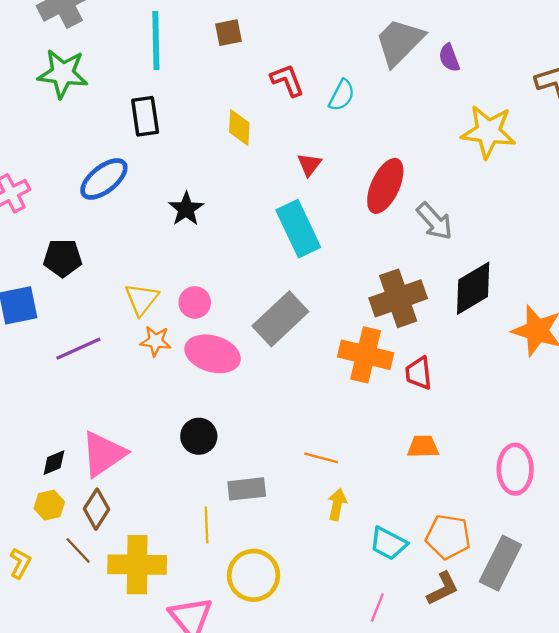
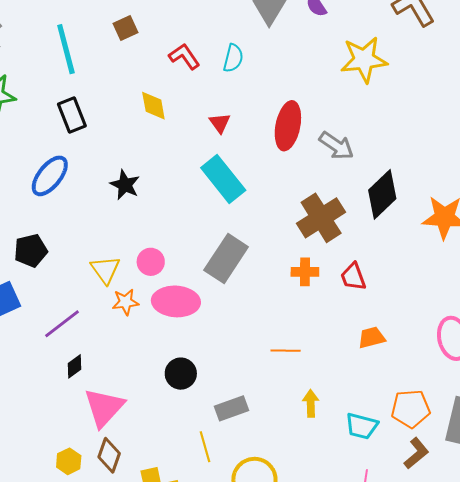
orange cross: (366, 355) -> (305, 272), size x0.6
orange line: (321, 458) -> (286, 351), moved
black diamond: (54, 463) -> (75, 366), moved

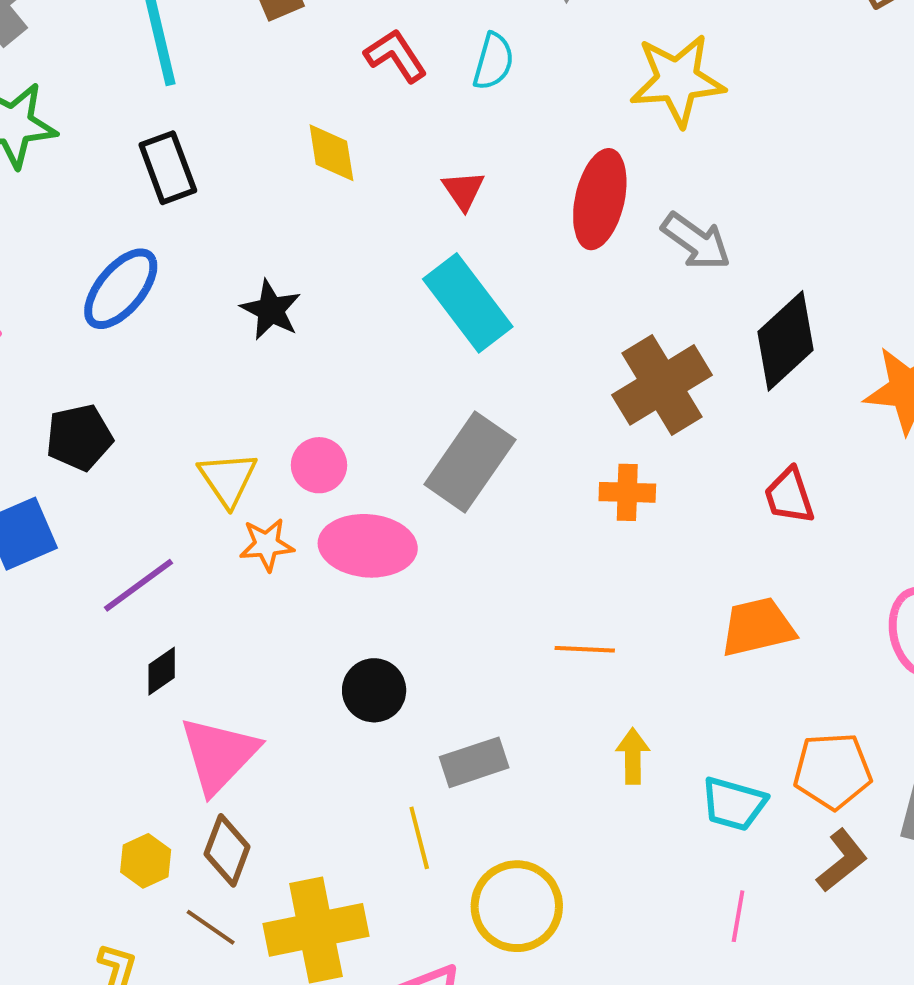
yellow star: (364, 60) -> (677, 80), moved
red trapezoid: (353, 277) -> (789, 496), moved
orange trapezoid: (372, 338) -> (758, 627), size x1.4

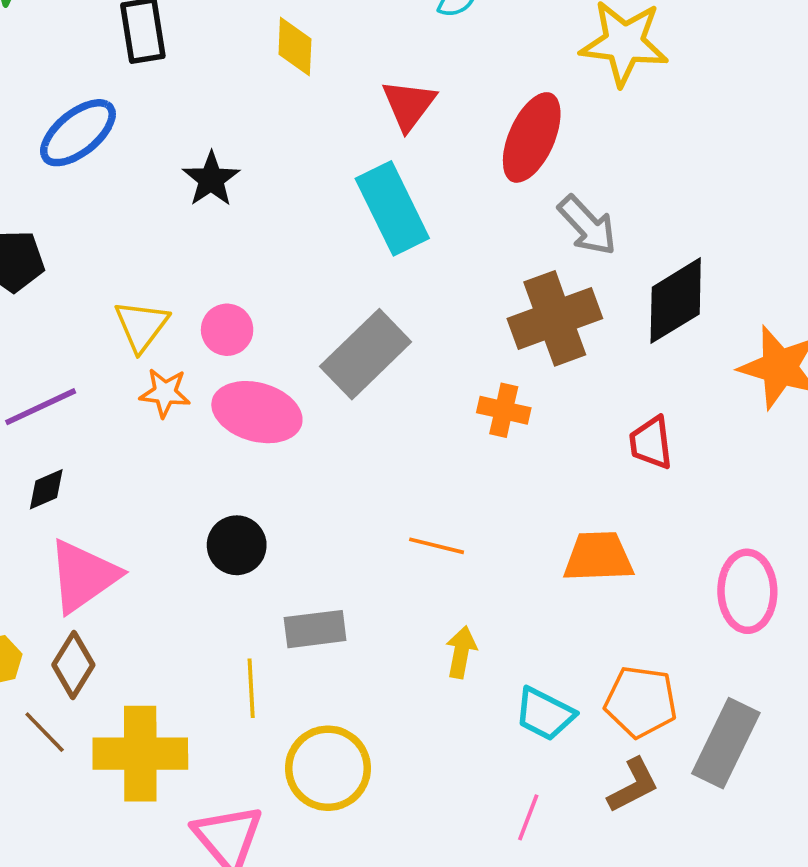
red triangle: (463, 190) -> (409, 105), size x1.4
gray arrow: (696, 241) -> (587, 225), moved

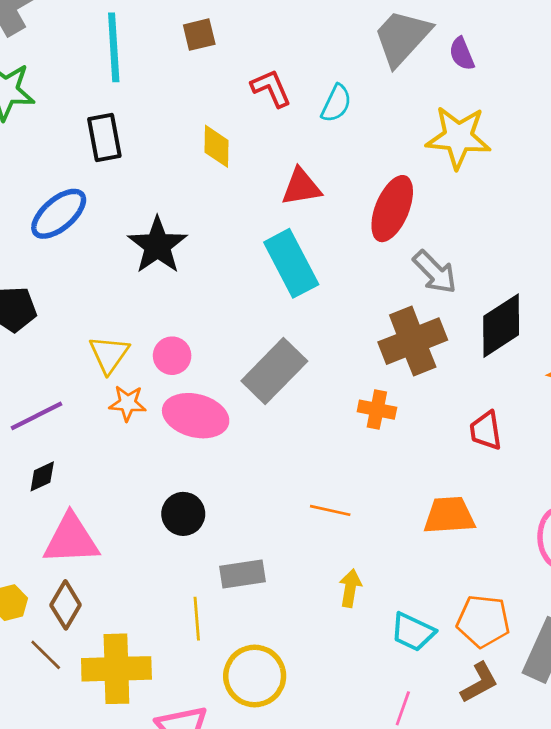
red triangle: (409, 105) -> (301, 187), turned 45
black star: (211, 179) -> (157, 245), size x1.4
pink triangle: (83, 576) -> (71, 539), turned 34

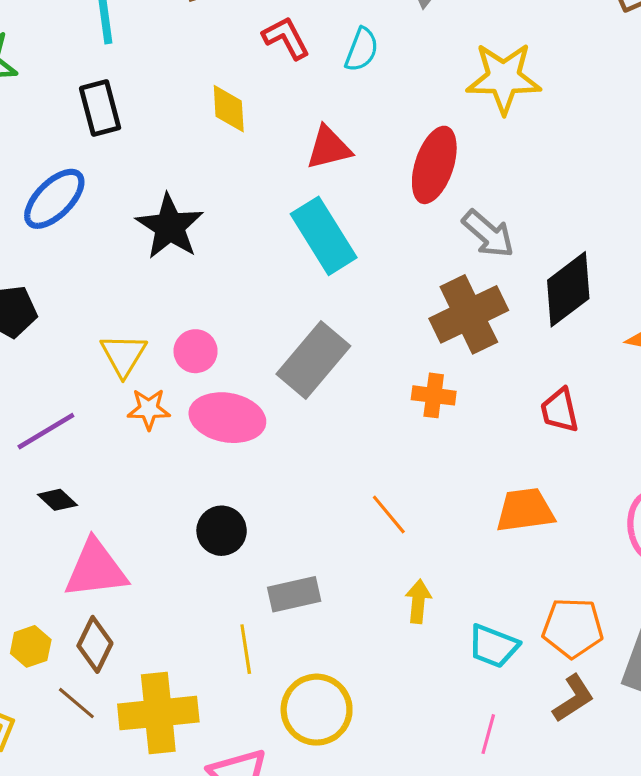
black diamond: (42, 476) -> (57, 500), turned 72
orange line: (330, 510) -> (389, 514), turned 42

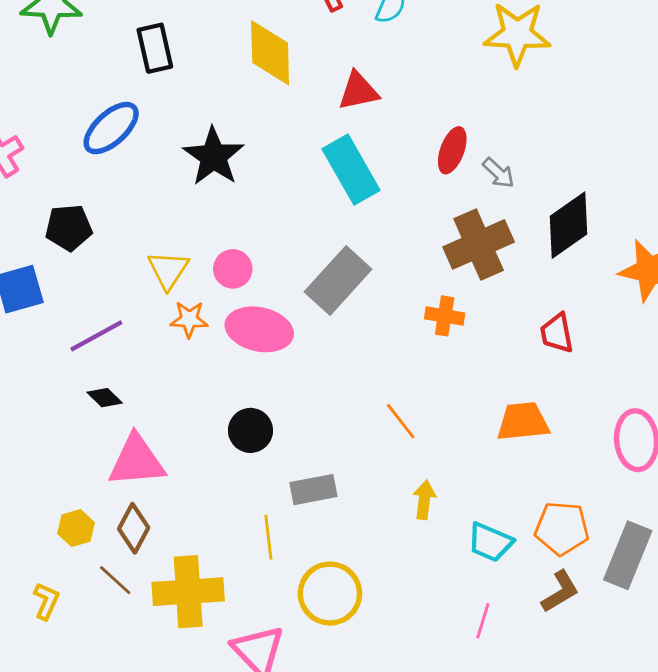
yellow diamond: (229, 109) -> (270, 53), size x1.5
red ellipse: (434, 165) -> (452, 150), moved, size x0.7
gray arrow: (488, 234) -> (498, 173), size x0.7

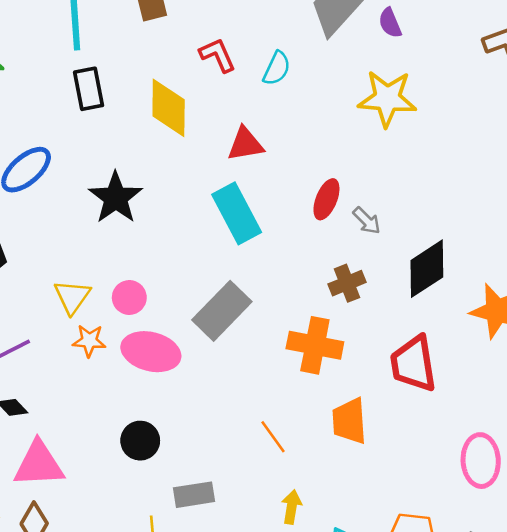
black rectangle: (155, 48) -> (89, 89), moved
brown cross: (479, 244) -> (347, 283), size x0.6
orange cross: (445, 316) -> (315, 345), size x1.6
red trapezoid: (557, 333) -> (413, 364), size x1.6
orange trapezoid: (523, 422) -> (349, 421), moved, turned -90

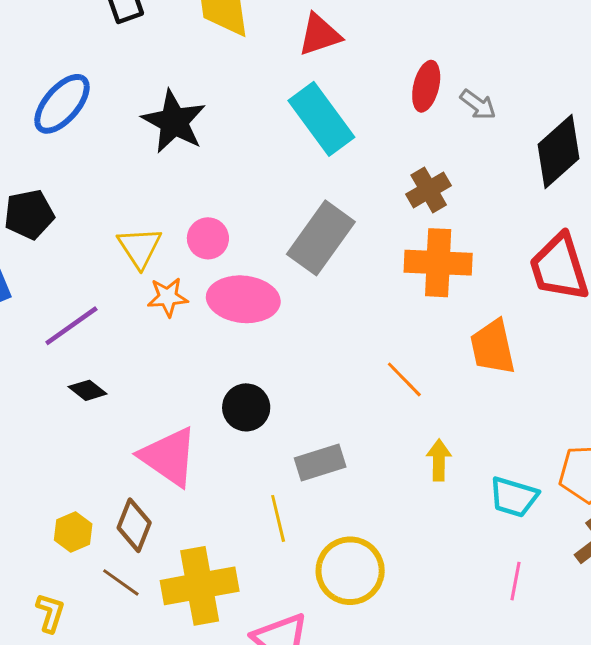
brown cross: (347, 283) -> (429, 190), moved
pink triangle: (39, 464) -> (169, 457), moved, turned 46

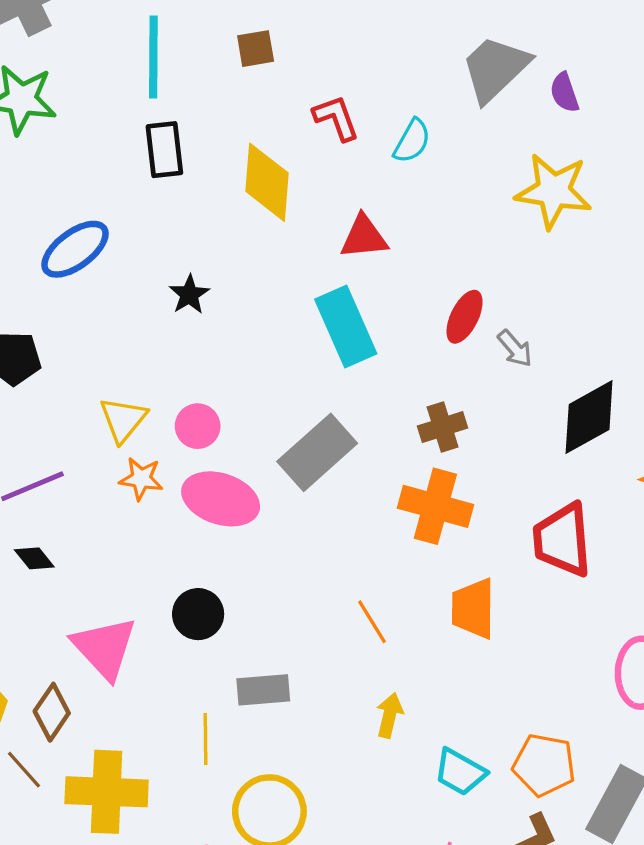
black star: (174, 122) -> (189, 295), size x0.6

